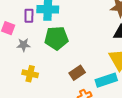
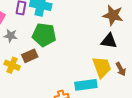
brown rectangle: (77, 73) -> (30, 56), moved

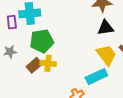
yellow cross: (12, 65) -> (48, 63), moved

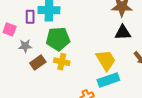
yellow trapezoid: (106, 55) -> (106, 60), moved
brown rectangle: (34, 65) -> (38, 63), moved

